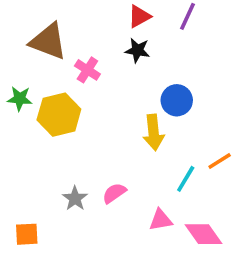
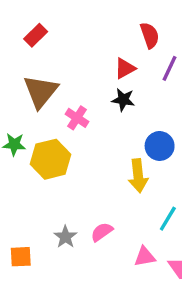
brown triangle: (48, 41) -> (41, 91), turned 48
orange square: (27, 234) -> (21, 257), moved

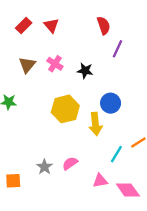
red triangle: (125, 68) -> (51, 25), moved, turned -42
brown triangle: (41, 91) -> (27, 65), size x0.7
pink cross: (77, 118) -> (55, 64), moved
yellow hexagon: (51, 159) -> (65, 109), moved

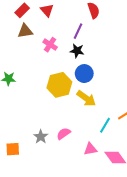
purple line: (117, 49) -> (78, 31), moved
brown triangle: (27, 65) -> (25, 31), moved, turned 42
blue circle: (111, 103) -> (84, 74), moved
yellow arrow: (95, 124) -> (86, 98), turned -48

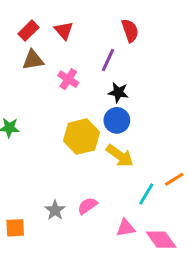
black star: (77, 51) -> (118, 92), moved

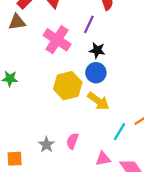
brown triangle: (33, 60) -> (17, 22), moved
pink cross: (68, 79) -> (57, 40), size x1.6
pink semicircle: (87, 206) -> (72, 141), turned -35

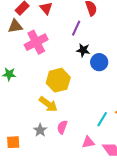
pink cross: (57, 40) -> (36, 42), moved, turned 30
blue circle: (96, 73) -> (99, 62), moved
yellow arrow: (98, 101) -> (48, 104), moved

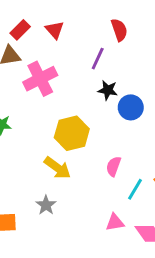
pink semicircle: (62, 127) -> (113, 166), moved

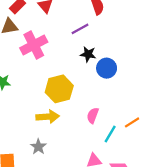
purple line: (98, 59) -> (80, 29), turned 36
yellow arrow: (57, 168) -> (48, 117), turned -40

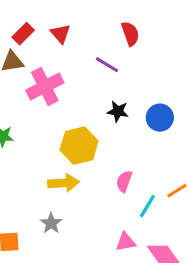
purple line: (80, 29) -> (107, 65), turned 60
black star: (88, 54) -> (118, 111), moved
blue circle: (107, 68) -> (160, 118), moved

